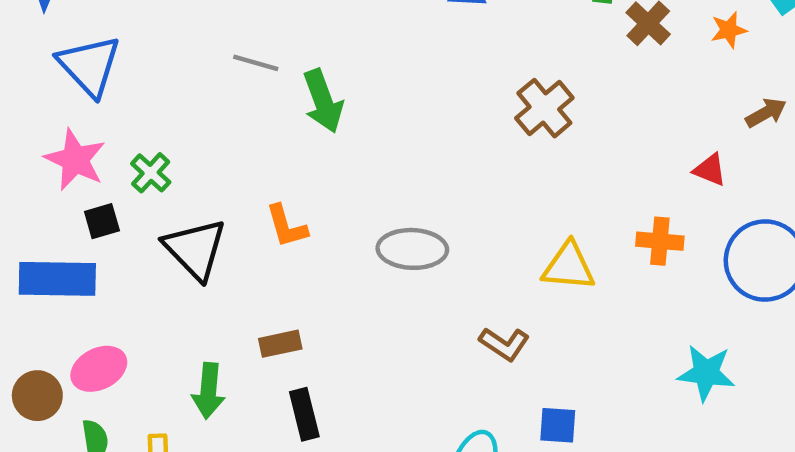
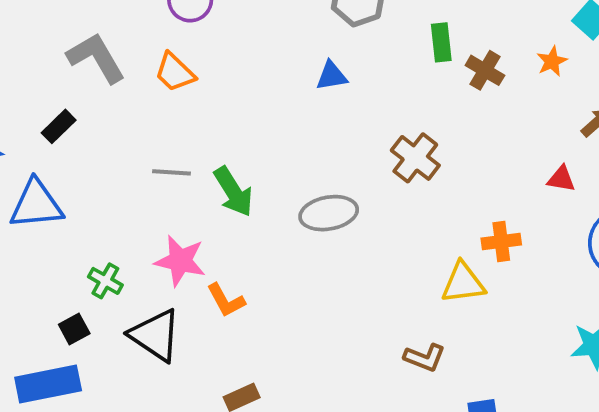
blue triangle: (89, 66) -> (36, 204), turned -40
pink star: (75, 160) -> (180, 261), moved
orange cross: (660, 241) -> (501, 241), moved
gray ellipse: (412, 249) -> (329, 213), moved

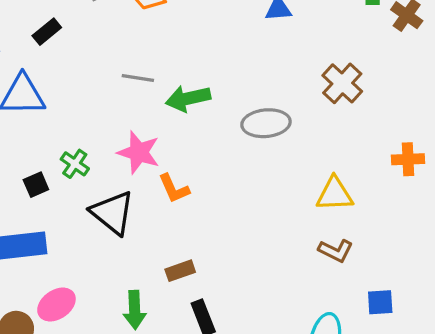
green arrow: (233, 192) -> (188, 98), turned 105
yellow triangle: (463, 283) -> (335, 194), moved
black square: (74, 329) -> (36, 185), moved

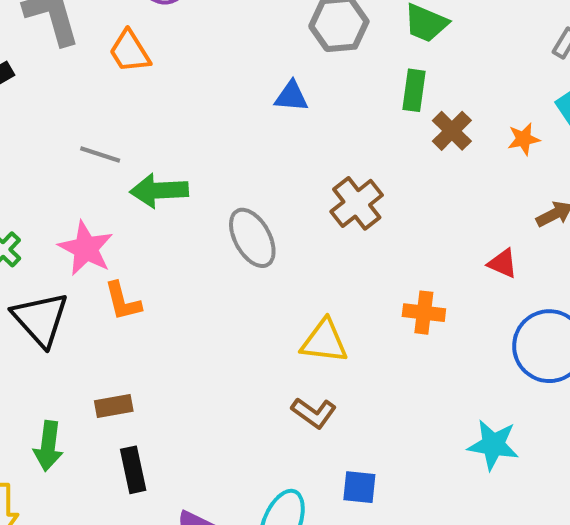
gray ellipse: (266, 123) -> (252, 238), turned 57

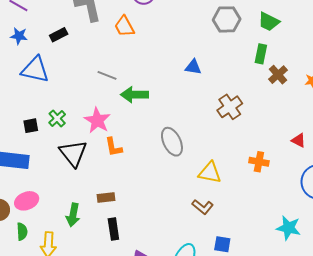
blue triangle: (291, 96) -> (193, 67), moved
gray ellipse: (252, 238) -> (172, 142), moved

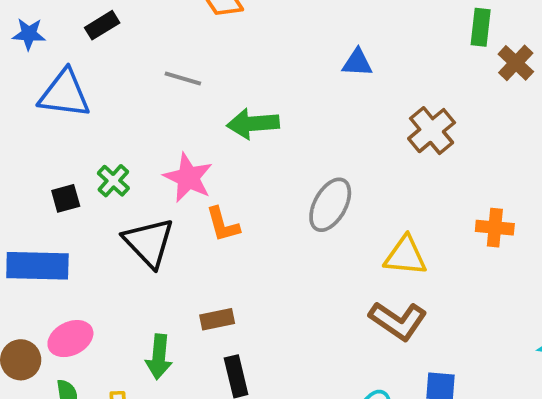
gray line: (107, 75) -> (183, 78), moved
gray ellipse: (172, 142) -> (330, 205), turned 60
brown L-shape: (203, 207) -> (398, 321), size x1.4

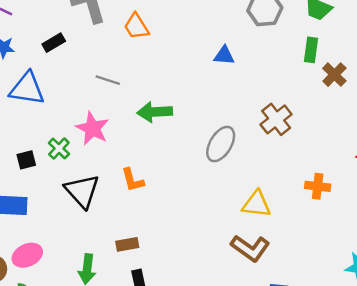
blue triangle: (357, 63) -> (224, 55), moved
pink star: (188, 178) -> (92, 128), moved
gray ellipse: (330, 205) -> (221, 144), moved

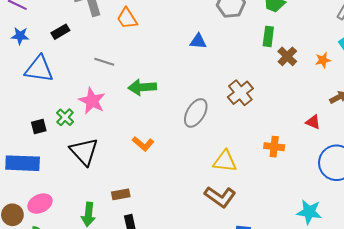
orange L-shape: (133, 180) -> (143, 144), moved, turned -35

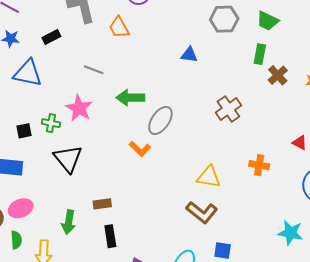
gray ellipse: (196, 113) -> (160, 120), moved
green cross: (65, 117) -> (51, 123), turned -36
orange L-shape: (143, 144) -> (140, 149), moved

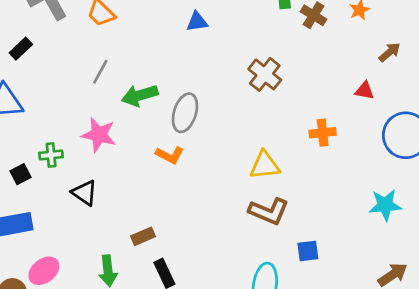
gray line: (94, 70) -> (100, 72), moved, turned -66
pink star: (79, 108) -> (99, 135), moved
black triangle: (68, 159) -> (85, 193), size x0.7

